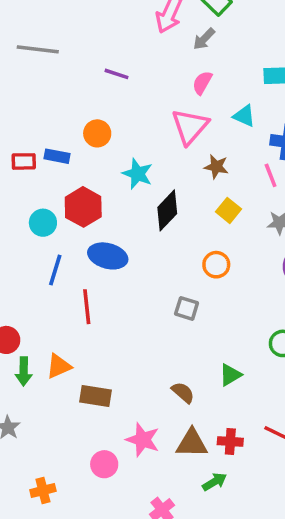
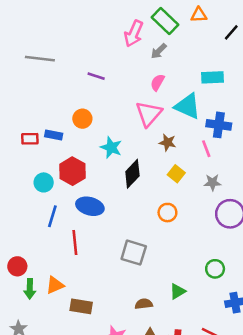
cyan triangle: (244, 116) -> (188, 106), size x1.6
gray square: (187, 308) -> (134, 253), moved, size x1.5
brown semicircle: (183, 392) -> (144, 304), turned -48

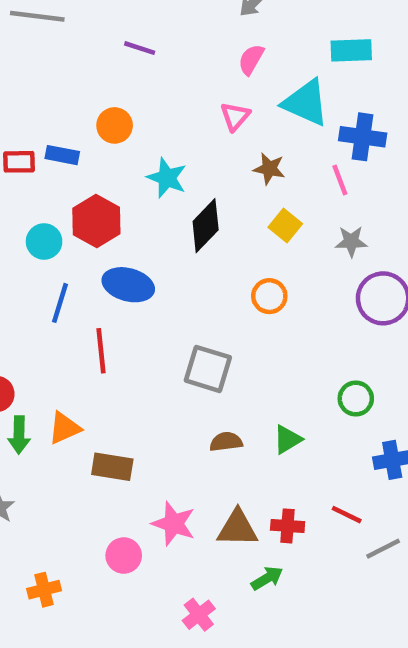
pink triangle: (149, 114) -> (235, 116), size x0.6
brown semicircle: (144, 304) -> (226, 442), moved

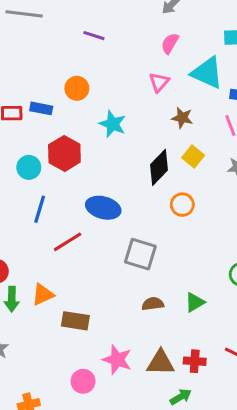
black diamond: (206, 226) -> (159, 167), moved
blue ellipse: (128, 285) -> (103, 208), moved
red line: (101, 351) -> (68, 242), turned 64

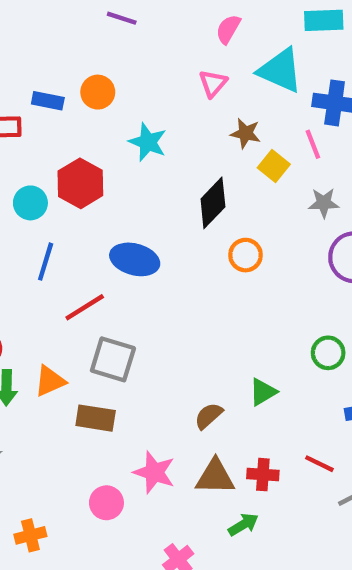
blue rectangle: (41, 108) -> (48, 101), moved
yellow square: (193, 157) -> (274, 166), moved
gray square: (140, 254) -> (113, 359), moved
brown semicircle: (153, 304) -> (209, 416), moved, turned -35

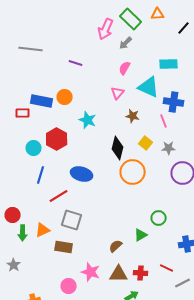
blue rectangle: (48, 101) -> (42, 101), size x1.5
yellow square: (274, 166) -> (146, 143), moved
black diamond: (213, 203) -> (118, 148), turned -30
orange circle: (246, 255) -> (133, 172), size x1.6
green circle: (328, 353) -> (159, 218), moved

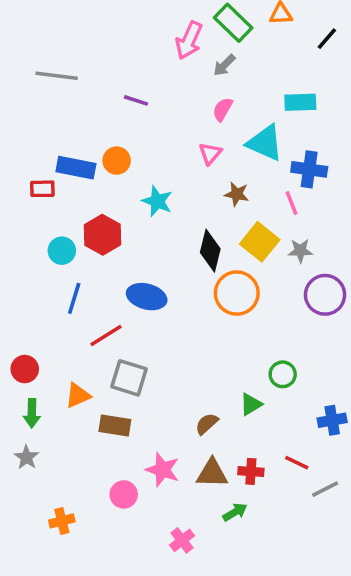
yellow square: (146, 143) -> (260, 242), size x1.5
green arrow: (23, 233) -> (32, 413), moved

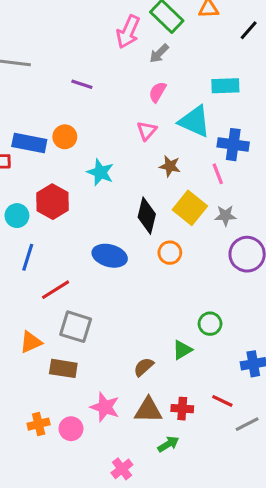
orange circle: (237, 293) -> (170, 253), size x0.6
blue ellipse: (147, 297) -> (110, 256), moved
orange cross: (62, 521) -> (39, 424), moved

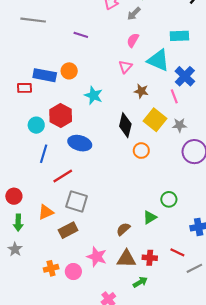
blue cross: (233, 145) -> (185, 76), turned 36
blue ellipse: (110, 256) -> (80, 143), moved
brown rectangle: (63, 368) -> (68, 230), turned -36

